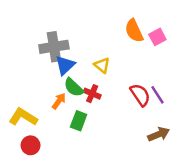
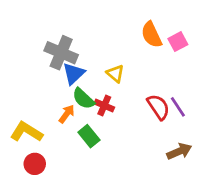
gray cross: (54, 47) -> (61, 53), turned 32
green rectangle: (79, 121) -> (89, 136), turned -60

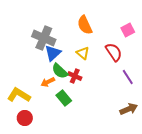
orange semicircle: (151, 35) -> (85, 25), moved
red semicircle: (158, 107) -> (114, 52), moved
orange arrow: (67, 114) -> (48, 82), turned -152

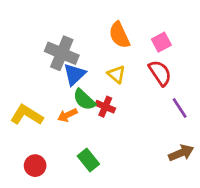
pink square: (128, 30) -> (161, 42), moved
yellow L-shape: (19, 95) -> (27, 115), moved
green rectangle: (64, 98) -> (88, 160), moved

